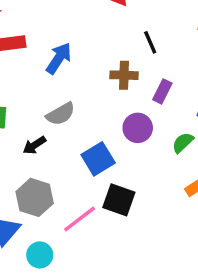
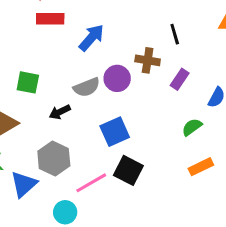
purple circle: (138, 128) -> (117, 78), moved
cyan circle: (40, 255) -> (65, 212), moved

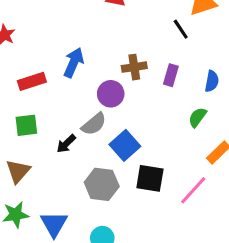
red rectangle: (50, 19) -> (32, 81), moved
black line: (175, 34) -> (181, 29), moved
gray semicircle: (87, 87) -> (94, 124), moved
gray hexagon: (54, 158) -> (102, 184), moved
pink line: (91, 183) -> (193, 190), moved

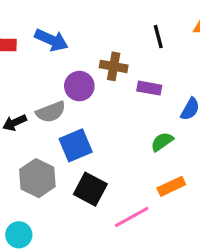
black line: (181, 29) -> (158, 37), moved
blue arrow: (74, 63) -> (51, 40), turned 72
purple rectangle: (171, 75) -> (149, 88), turned 65

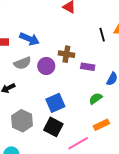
black line: (158, 37) -> (102, 35), moved
gray semicircle: (51, 112) -> (22, 63), moved
blue square: (76, 145) -> (55, 103), moved

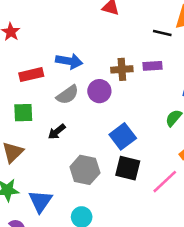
black line: (102, 35) -> (162, 33), turned -48
purple rectangle: (88, 67) -> (153, 66), moved

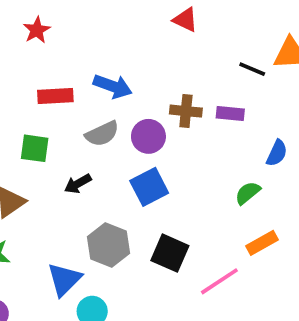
blue square: (123, 136) -> (149, 187), moved
blue triangle: (40, 201) -> (64, 279), moved

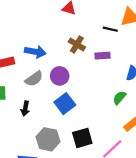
brown cross: (186, 111) -> (77, 44), moved, turned 35
black arrow: (78, 184) -> (25, 109), turned -40
black square: (170, 253) -> (82, 138), turned -30

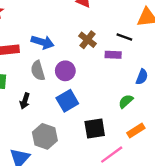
black line: (110, 29) -> (124, 37), moved
gray semicircle: (34, 79) -> (38, 71), turned 102
black square: (82, 138) -> (95, 128), moved

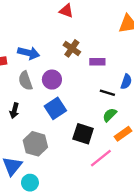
black line: (124, 37) -> (107, 93), moved
green semicircle: (126, 101) -> (110, 115), moved
black square: (95, 128) -> (83, 134), turned 30

